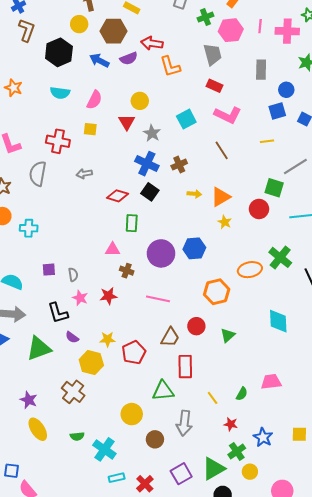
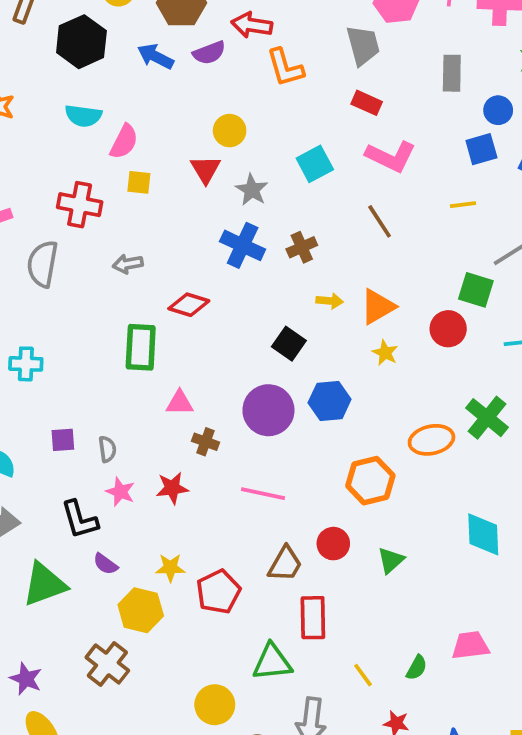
pink semicircle: (94, 100) -> (124, 142), moved
black square: (150, 192) -> (289, 344), moved
green rectangle: (132, 223) -> (141, 347), moved, size x1.4

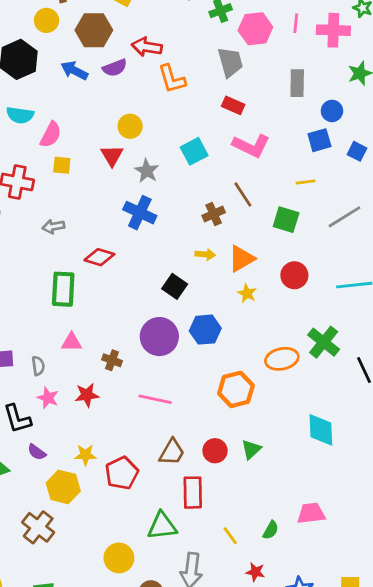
brown cross: (302, 247) -> (214, 214), moved
green square: (476, 290) -> (286, 220), moved
pink triangle: (180, 403) -> (72, 342), moved
red circle: (333, 544) -> (215, 451), moved

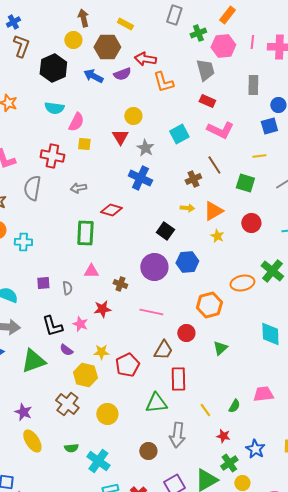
pink star: (48, 398) -> (80, 324), moved
red circle: (215, 451) -> (186, 333), moved
yellow circle: (119, 558) -> (107, 414), moved

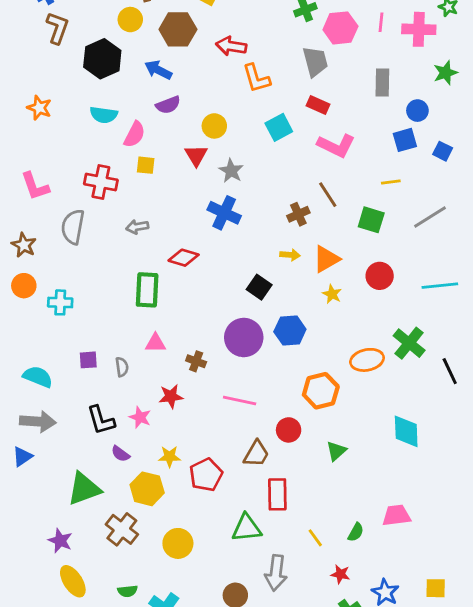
purple semicircle: (122, 74) -> (168, 105), moved
cyan square: (179, 134) -> (279, 127), moved
green triangle: (33, 361) -> (84, 489), moved

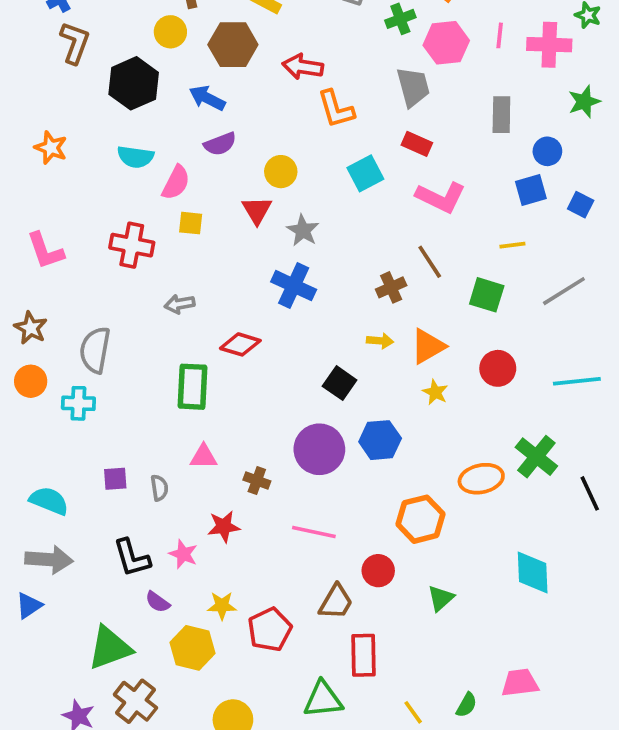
gray semicircle: (73, 227) -> (95, 350), moved
brown cross: (122, 529) -> (135, 701), moved

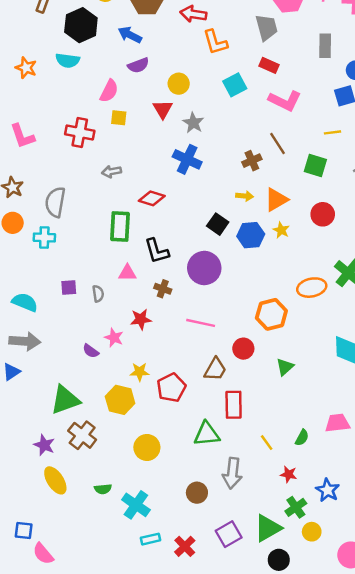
cyan semicircle: (135, 157) -> (68, 60), moved
blue hexagon: (380, 440) -> (251, 235), moved
black L-shape: (132, 558) -> (157, 251), moved
purple semicircle: (158, 602) -> (91, 351), moved

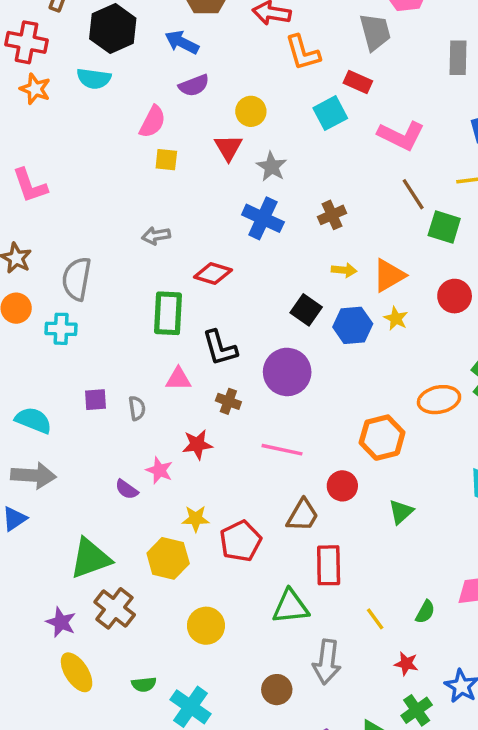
red rectangle: (269, 65) -> (358, 82), moved
red cross: (80, 132) -> (26, 42), moved
brown line: (278, 143) -> (413, 194), moved
brown cross: (252, 161) -> (332, 215), moved

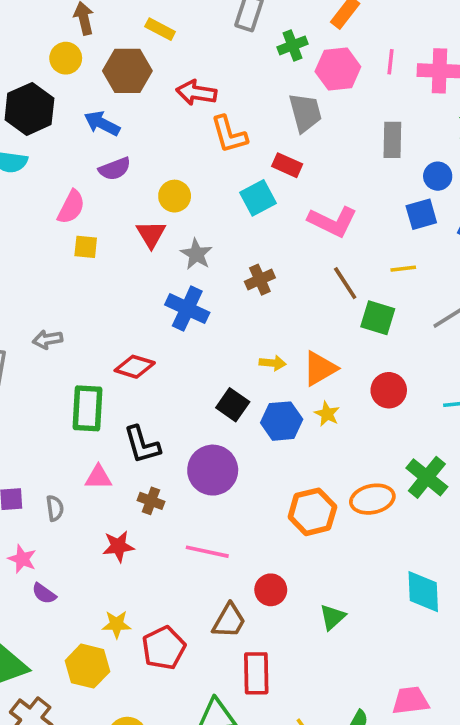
brown cross: (332, 215) -> (260, 280), moved
gray arrow: (156, 236) -> (48, 339), moved
orange hexagon: (382, 438) -> (312, 512), moved
pink star: (159, 470) -> (22, 559), moved

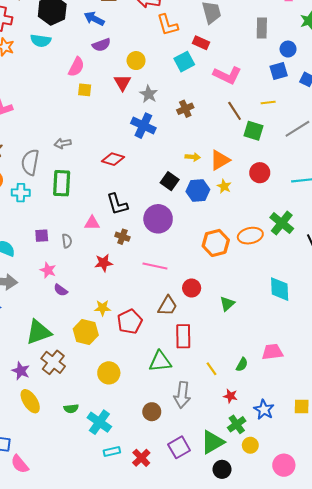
green rectangle: (87, 408) -> (62, 183), moved

